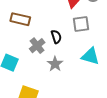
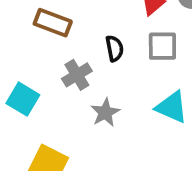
black semicircle: (56, 37) -> (115, 48), moved

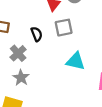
gray star: (105, 113) -> (21, 78), moved

